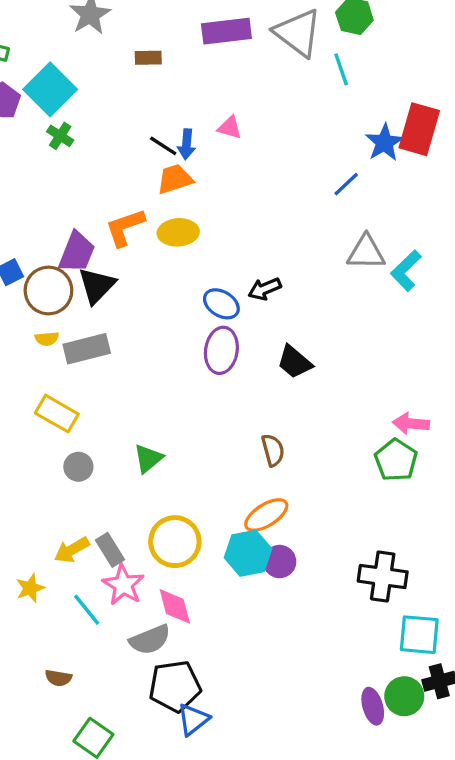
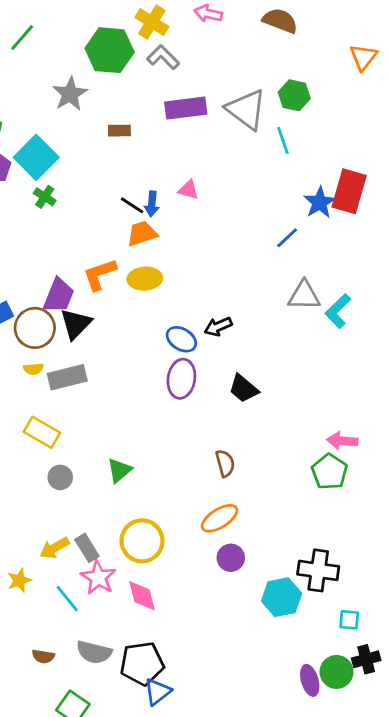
cyan hexagon: (248, 553) -> (282, 597), moved
cyan square: (419, 635) -> (349, 620), size x0.6
gray semicircle: (150, 640) -> (94, 652), moved, turned 36

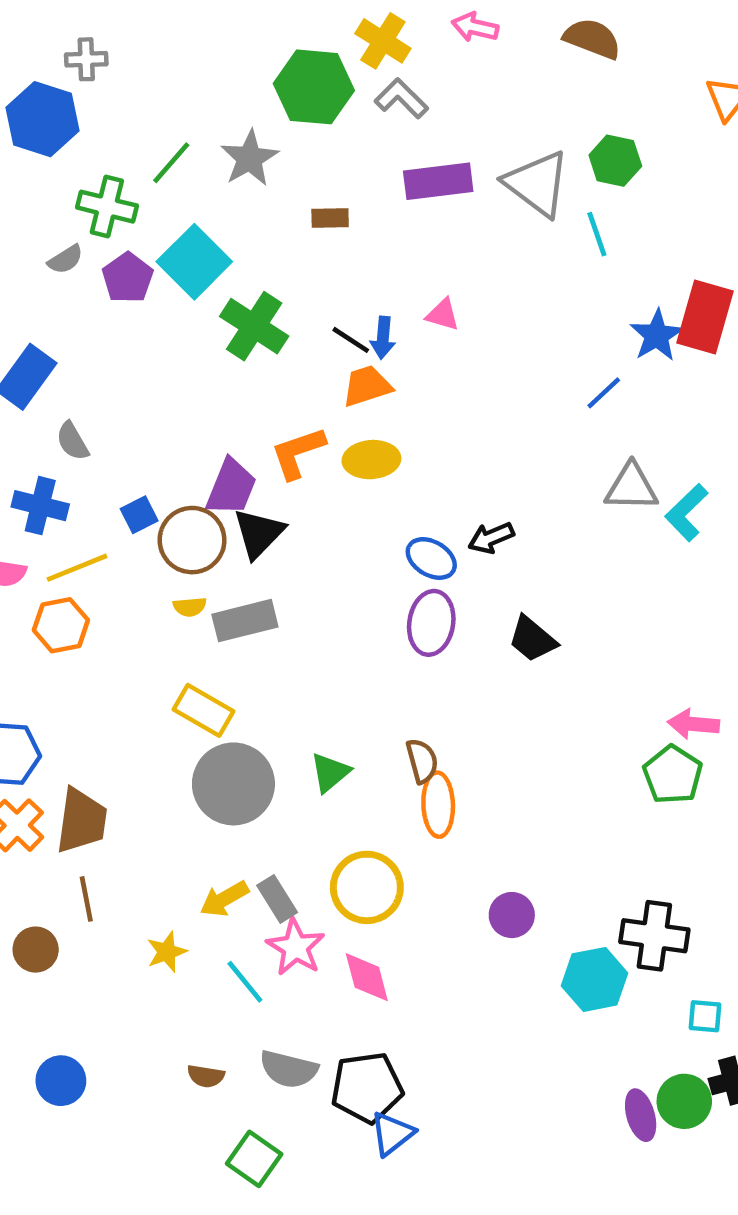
green line: (22, 38) -> (171, 163), moved
green cross: (45, 197) -> (254, 326), moved, size x1.8
brown semicircle: (225, 463) -> (422, 761), moved
gray circle: (60, 477) -> (233, 784), size x2.0
orange ellipse: (220, 518) -> (438, 805), moved, turned -60

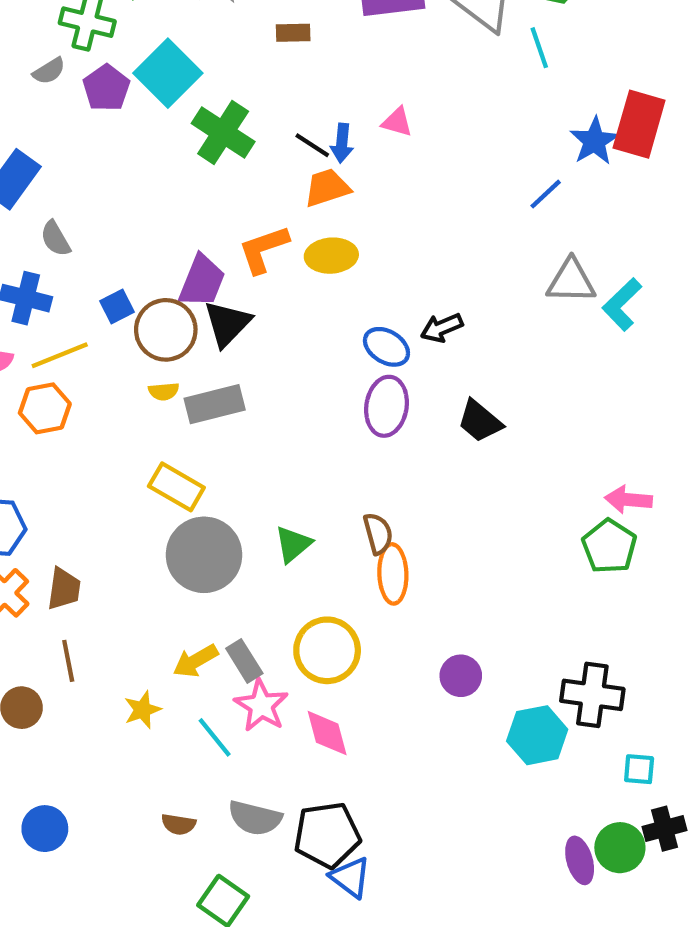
brown trapezoid: (82, 821) -> (64, 589), size x0.7
blue triangle: (392, 1134) -> (350, 877), turned -45

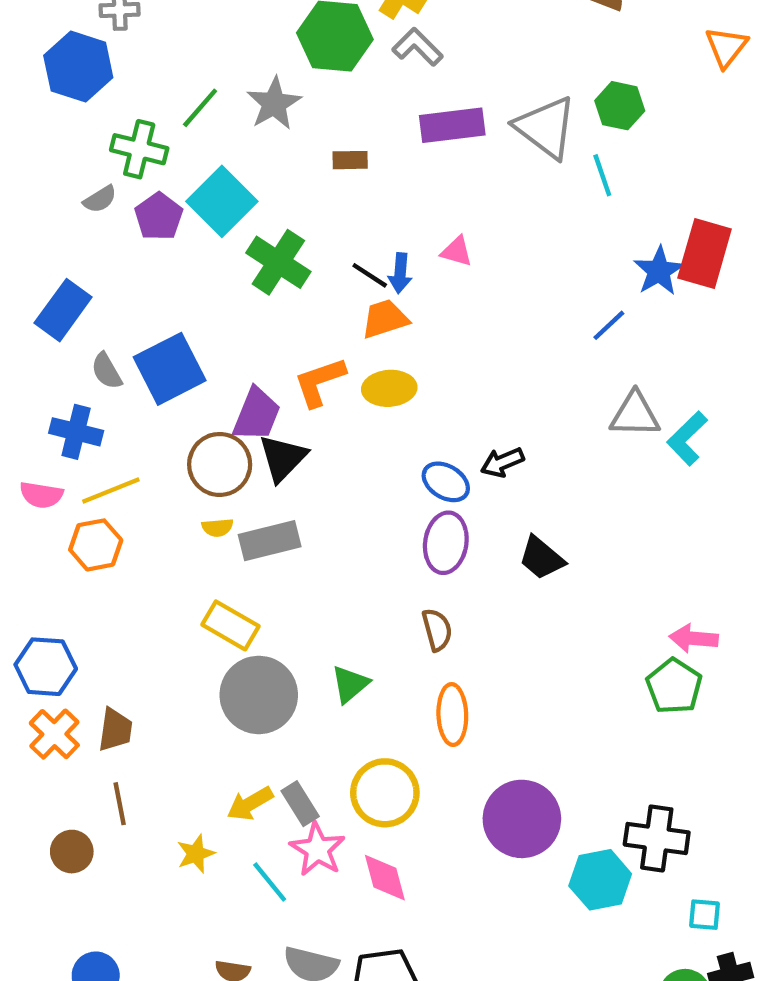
blue square: (117, 307) -> (170, 369), moved, size x2.0
brown semicircle: (378, 534) -> (437, 630), moved
purple circle: (461, 676) -> (522, 819), size x1.8

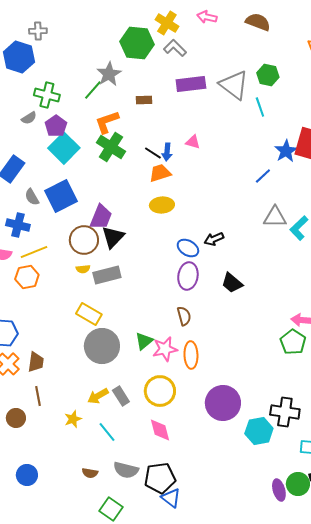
green line: (200, 108) -> (93, 90), moved
cyan square: (222, 201) -> (64, 148), moved
orange L-shape: (320, 382) -> (107, 122), moved
pink star: (317, 849) -> (165, 349), moved, turned 30

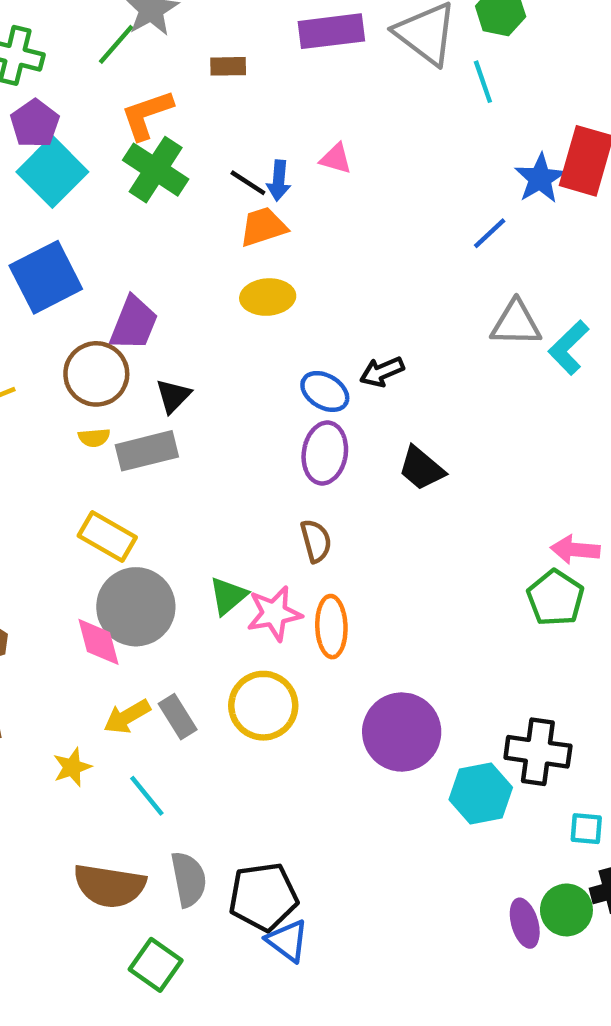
black triangle: (113, 237) -> (173, 396), moved, size x0.7
pink diamond: (160, 430) -> (99, 642), moved
gray semicircle: (126, 470) -> (189, 879), turned -115
brown semicircle: (90, 473) -> (109, 886), size x2.0

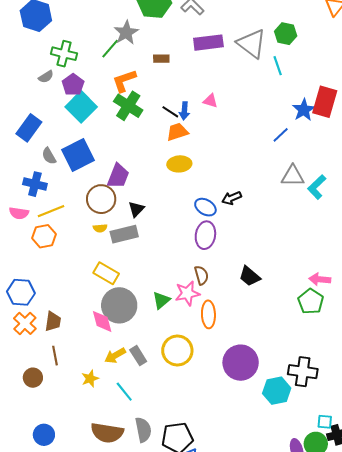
black trapezoid: (421, 468) -> (250, 276), moved
pink star: (274, 613) -> (187, 293), moved
cyan square: (586, 829) -> (325, 422), moved

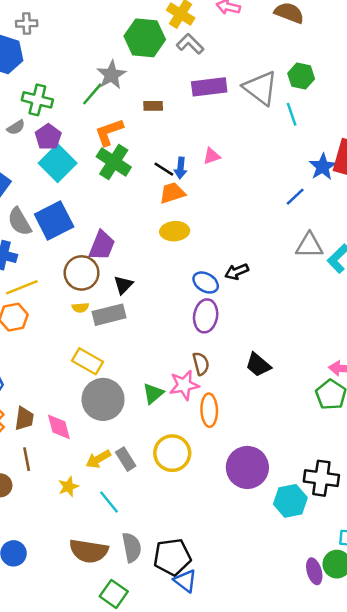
pink triangle: (210, 101) -> (212, 156), turned -35
gray semicircle: (49, 156) -> (19, 222), size x1.4
pink diamond: (102, 321) -> (59, 427), moved

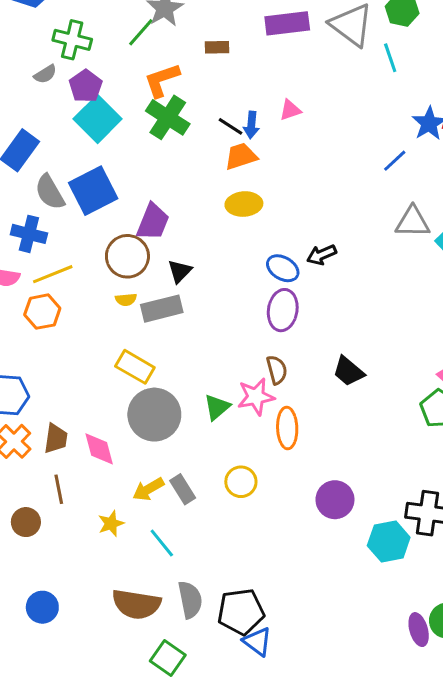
yellow circle: (172, 453) -> (241, 482), size x0.7
purple circle: (247, 467) -> (335, 500), size x0.7

